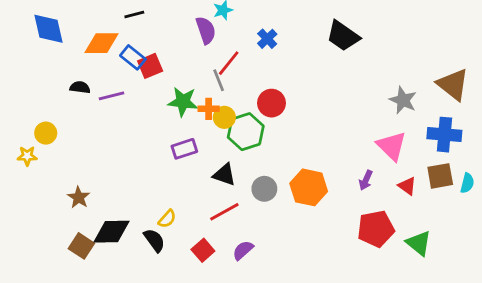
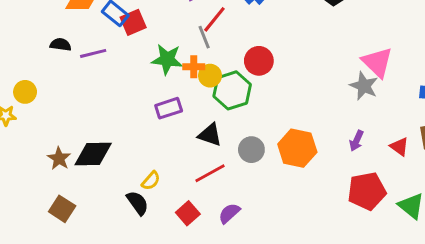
gray star: (403, 100) -> (364, 86), moved
pink triangle: (392, 146) -> (377, 62), moved
black diamond: (111, 232) -> (93, 154), moved

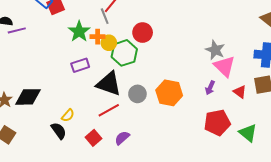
purple line: (93, 53) -> (17, 30), moved
green star: (167, 59) -> (79, 31), turned 30
pink triangle: (377, 62) -> (224, 66), moved
black triangle: (210, 135) -> (109, 84), size x1.5

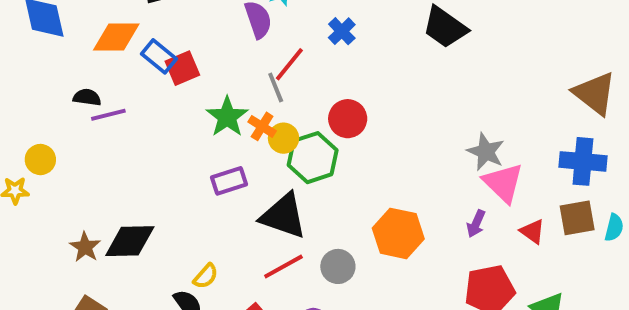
orange cross: (98, 37) -> (262, 126), turned 32
gray circle: (137, 94) -> (338, 266), moved

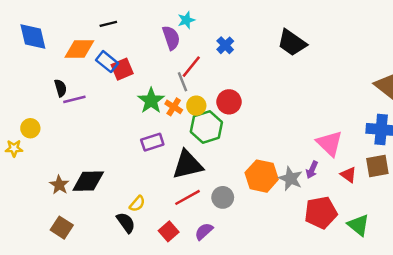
black semicircle: (87, 97) -> (61, 88), turned 66
yellow circle: (283, 138) -> (196, 106), moved
gray star: (486, 152) -> (291, 179), moved
black triangle: (283, 216) -> (188, 165), turned -32

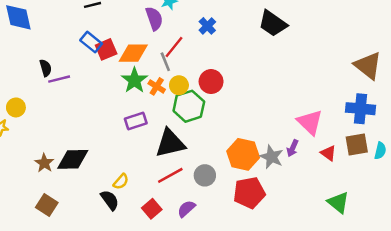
orange diamond: (79, 49) -> (133, 53), moved
red pentagon: (321, 213) -> (249, 193), moved

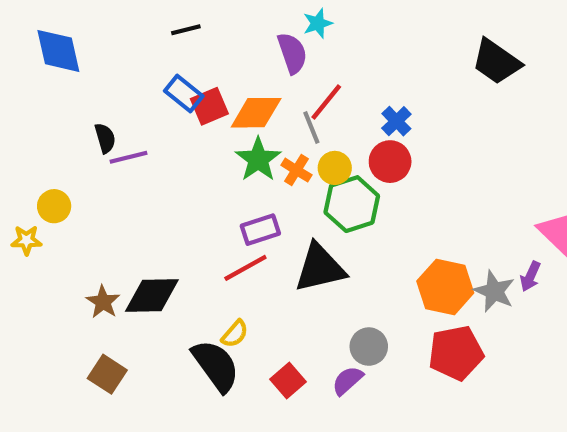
blue cross: (207, 26) -> (396, 121), moved
red line: (170, 175) -> (245, 268), moved
gray circle: (205, 175) -> (369, 347), moved
black semicircle: (110, 200) -> (216, 366), size x1.5

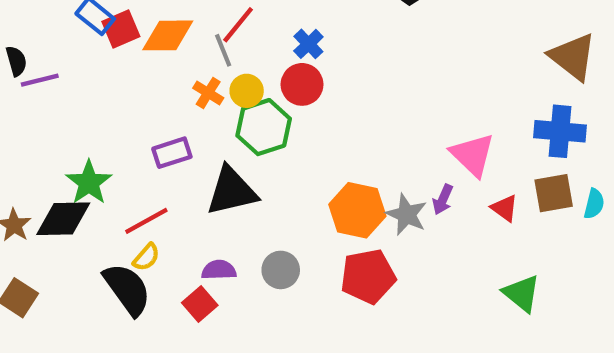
green star: (258, 159) -> (89, 183), moved
red line: (245, 268) -> (146, 221), moved
purple semicircle: (348, 381) -> (219, 270), moved, turned 40

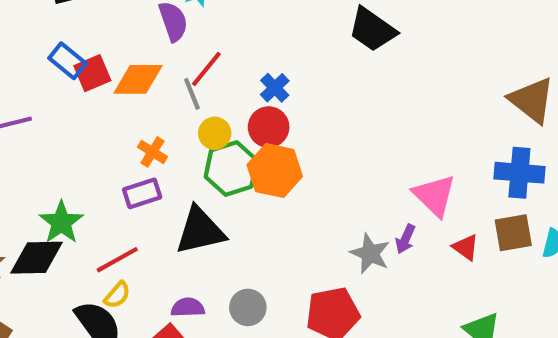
orange cross: (208, 93) -> (152, 152), moved
orange hexagon: (357, 210) -> (275, 171), moved

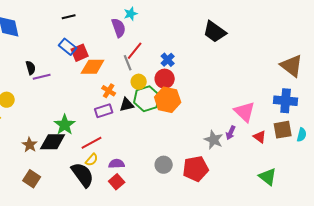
orange diamond: (138, 79) -> (93, 67), moved
black triangle: (200, 231) -> (127, 105), moved, size x0.6
purple semicircle: (188, 307) -> (117, 164), moved
gray circle: (248, 307) -> (164, 165), moved

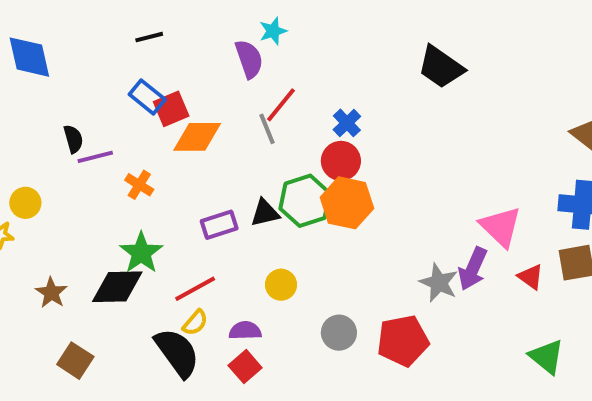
yellow circle: (139, 82) -> (281, 285), moved
orange cross: (109, 91) -> (139, 185), moved
purple arrow: (231, 133) -> (473, 269), size x1.5
brown star: (30, 145) -> (51, 293), moved

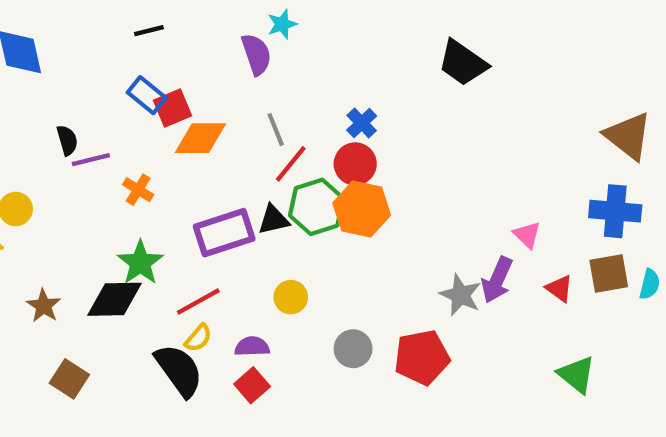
red line: (281, 105) -> (291, 164), moved
purple rectangle: (219, 225) -> (224, 233), size x1.5
pink triangle: (501, 227) -> (527, 235), size x0.6

